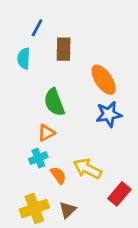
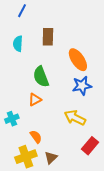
blue line: (37, 28) -> (22, 11), moved
cyan cross: (38, 158) -> (12, 119), moved
yellow arrow: (87, 169) -> (75, 118), moved
orange semicircle: (58, 175) -> (36, 137), moved

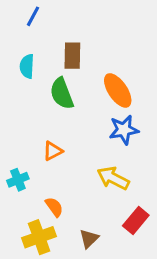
green semicircle: (41, 77) -> (62, 93), moved
brown triangle: (51, 158) -> (89, 239), moved

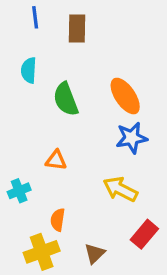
blue line: (33, 16) -> (35, 17), turned -35
brown rectangle: (72, 56) -> (77, 29), moved
orange triangle: (53, 151) -> (56, 160), turned 35
orange semicircle: (54, 207) -> (58, 220), turned -135

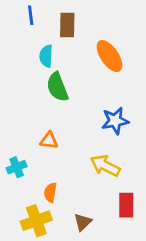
cyan semicircle: (29, 70) -> (46, 56), moved
orange ellipse: (125, 96) -> (109, 56), moved
red rectangle: (144, 234) -> (126, 205), turned -40

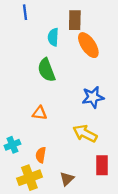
brown rectangle: (67, 25) -> (75, 20), moved
cyan semicircle: (46, 56) -> (53, 37), moved
cyan cross: (17, 167) -> (12, 145), moved

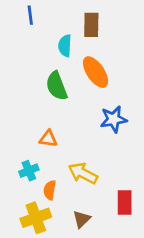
orange ellipse: (88, 45) -> (95, 72), moved
yellow arrow: (85, 133) -> (83, 173), moved
cyan cross: (12, 145) -> (29, 171), moved

